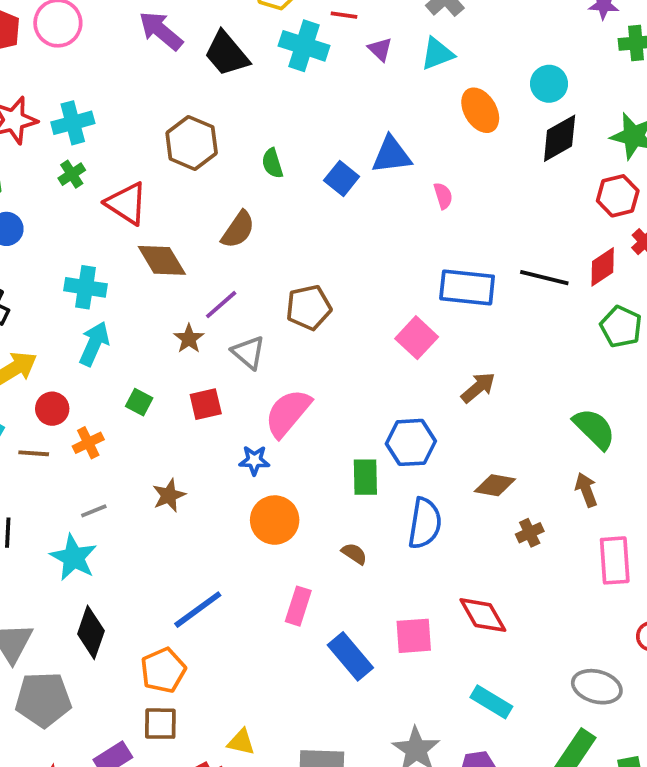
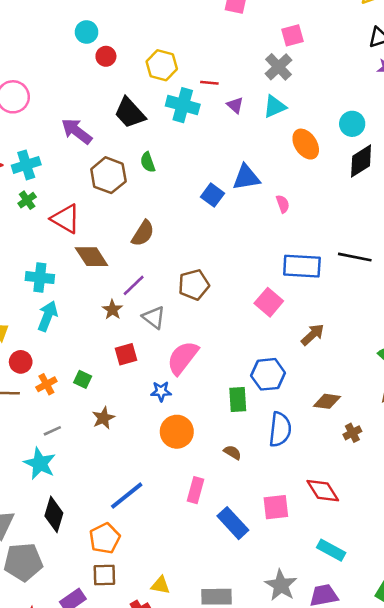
purple arrow: (161, 31) -> (77, 131), moved
green semicircle: (272, 163) -> (148, 162), moved
green square: (139, 402) -> (83, 379), moved

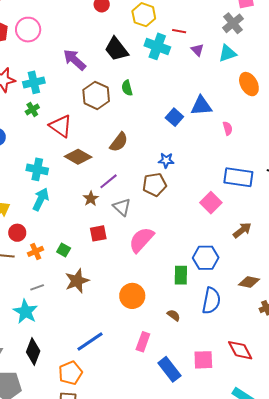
brown diamond: (92, 257) -> (78, 157), turned -32
blue star: (161, 391) -> (166, 160), moved
brown star: (103, 418) -> (77, 281), size x1.4

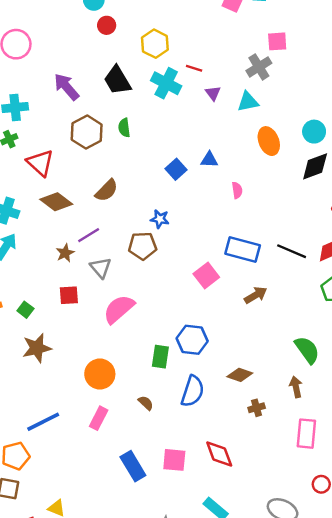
blue triangle: (201, 106) -> (209, 160), size x0.7
brown arrow: (242, 230) -> (256, 295), moved
pink rectangle: (143, 342) -> (99, 418), moved

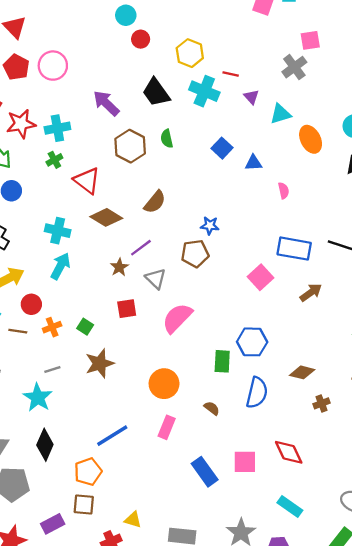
cyan triangle: (248, 102) -> (280, 114), moved
blue square: (176, 169) -> (222, 148), moved

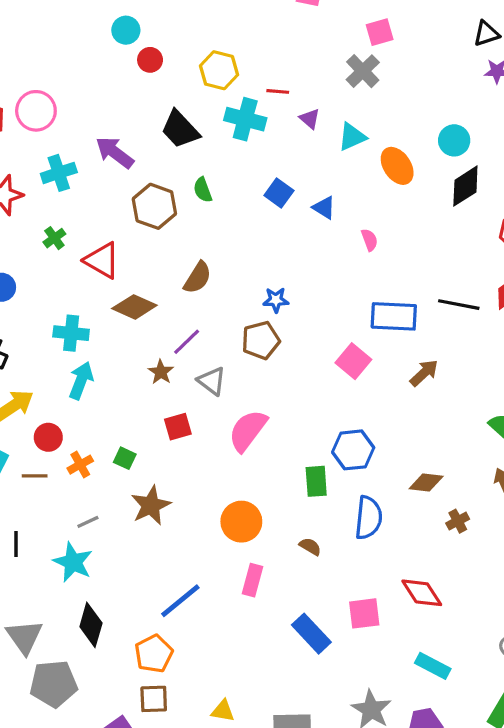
cyan cross: (57, 128) -> (59, 173), moved
blue triangle: (253, 163) -> (324, 208), turned 42

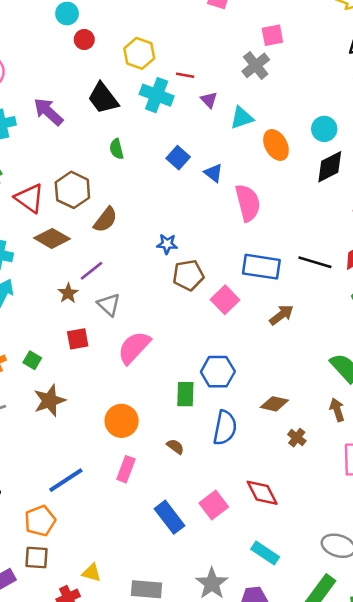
brown hexagon: (154, 206) -> (72, 190), moved
pink semicircle: (369, 240) -> (248, 203), size x2.0
brown pentagon: (261, 340) -> (188, 275), moved
brown cross: (458, 521) -> (297, 438), turned -30
pink square: (364, 613) -> (214, 505), turned -36

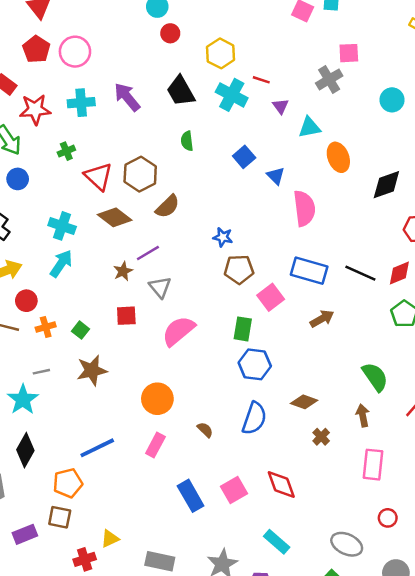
cyan circle: (324, 129) -> (392, 100), moved
green rectangle: (185, 394) -> (243, 329), moved
yellow triangle: (92, 573) -> (110, 539), turned -48

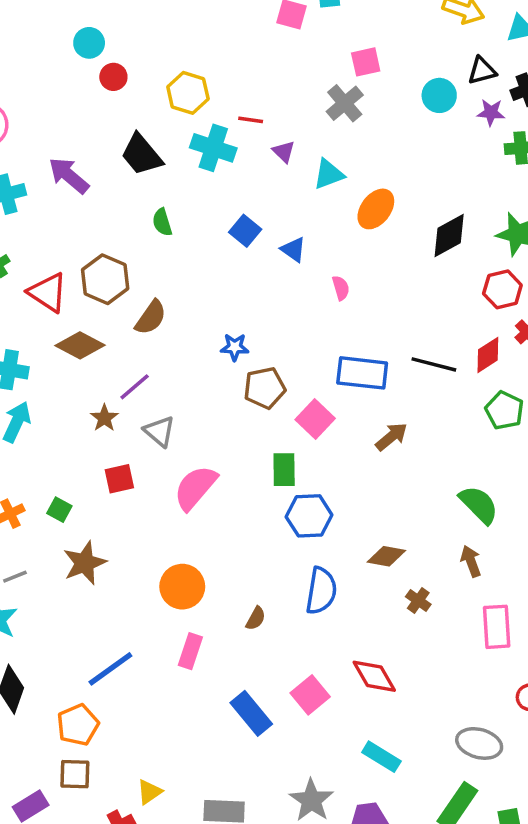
cyan circle: (392, 100) -> (439, 95), moved
orange ellipse: (338, 157) -> (376, 209), turned 68
pink semicircle: (304, 208) -> (341, 288), size x0.5
brown semicircle: (205, 430) -> (256, 618), turned 84

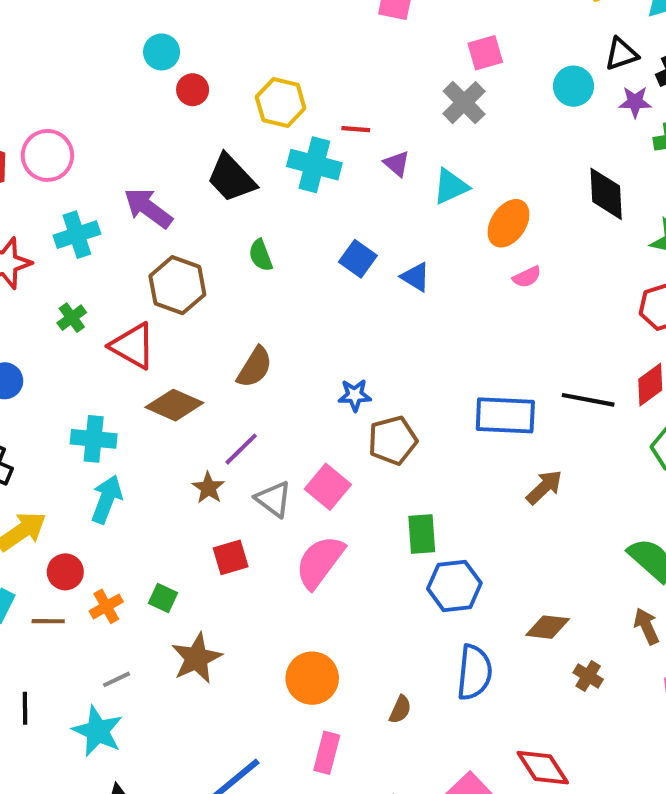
black diamond: (449, 236) -> (606, 194), moved, turned -60
brown hexagon: (105, 279) -> (177, 285), moved
pink semicircle: (341, 288) -> (527, 277), moved, turned 85
pink square: (315, 419) -> (328, 487), moved

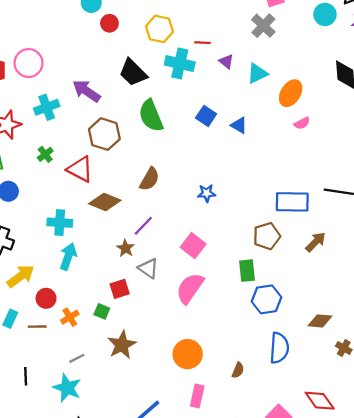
green semicircle: (261, 255) -> (151, 116), size x1.8
brown pentagon: (393, 440) -> (267, 236), moved
gray triangle: (274, 499) -> (148, 268), moved
red square: (231, 557) -> (120, 289), moved

